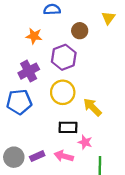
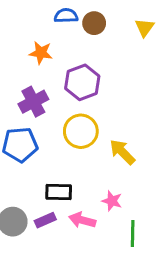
brown circle: (80, 31) -> (94, 23), moved
black rectangle: (68, 127) -> (59, 192), moved

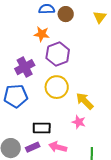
orange star: (41, 53) -> (42, 34), moved
pink star: (112, 201) -> (79, 122), moved

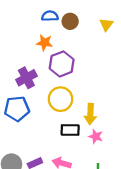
yellow arrow: (85, 101) -> (90, 114), turned -132
pink star: (79, 122) -> (96, 136), moved
black rectangle: (42, 128) -> (70, 130), moved

